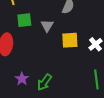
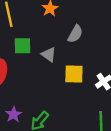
gray triangle: (47, 26) -> (49, 55), turned -32

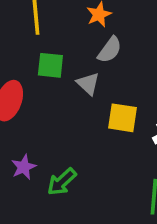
gray semicircle: (75, 34) -> (110, 50), moved

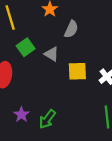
gray semicircle: (110, 50) -> (71, 29), moved
green square: (50, 65) -> (26, 47), turned -30

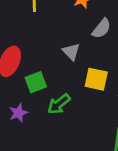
green square: (26, 47) -> (36, 82), moved
green arrow: (47, 119) -> (59, 104), moved

